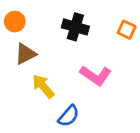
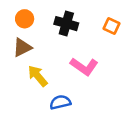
orange circle: (15, 22) -> (25, 19), moved
blue semicircle: (69, 116) -> (60, 102), turned -144

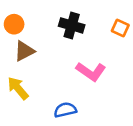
orange circle: (25, 19) -> (14, 24), moved
yellow arrow: (38, 76) -> (18, 88), moved

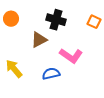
brown triangle: (24, 51) -> (39, 40), moved
blue semicircle: (65, 110) -> (51, 74), moved

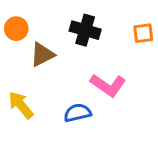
orange square: (94, 22) -> (143, 33), turned -32
brown triangle: (39, 40) -> (42, 55), moved

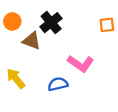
black cross: (85, 30) -> (51, 23), moved, turned 35
brown triangle: (42, 55) -> (32, 41), turned 48

